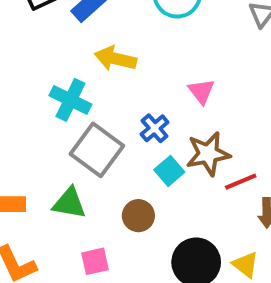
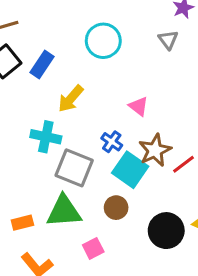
yellow arrow: (116, 59) -> (71, 99), turned -48
cyan square: (169, 171) -> (130, 170), size x1.6
green triangle: (69, 203) -> (64, 211), size x1.4

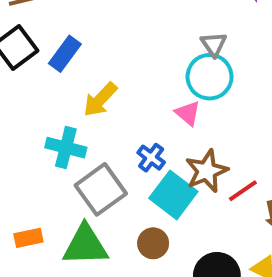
gray triangle: (168, 40) -> (214, 44), moved
cyan circle: (103, 41) -> (210, 77), moved
gray square: (74, 168) -> (101, 189), turned 30
orange rectangle: (22, 223) -> (28, 238), moved

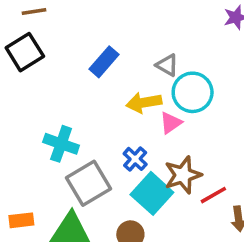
gray triangle: (214, 44) -> (167, 65), moved, turned -30
blue rectangle: (65, 54) -> (104, 62), moved
yellow arrow: (100, 100) -> (144, 103), moved, turned 32
pink triangle: (188, 113) -> (171, 123), turned 40

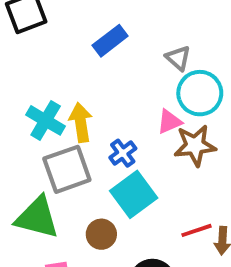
yellow arrow: (144, 103) -> (81, 122), moved, turned 80
brown star: (183, 175) -> (195, 145), moved
red line: (213, 195) -> (197, 230), moved

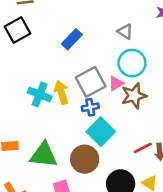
gray triangle: (178, 58) -> (125, 32), moved
blue cross: (123, 153) -> (90, 107), turned 35
gray square: (67, 169) -> (91, 82), moved
brown circle: (101, 234) -> (85, 159), size x1.5

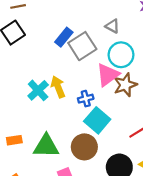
gray square: (91, 82) -> (82, 46), moved
pink triangle: (116, 83) -> (108, 75), size x1.6
cyan cross: (40, 94) -> (38, 90), turned 30

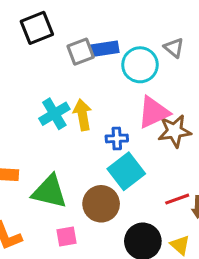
blue rectangle: (64, 37) -> (105, 49), turned 30
gray square: (82, 46) -> (81, 52), moved, size x0.7
cyan circle: (121, 55) -> (140, 65), moved

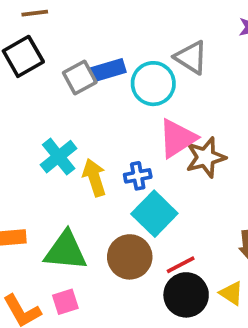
gray triangle: (174, 48) -> (191, 57), size x1.4
yellow arrow: (83, 115) -> (94, 178), moved
red line: (177, 199) -> (181, 265), moved
pink square: (67, 237) -> (65, 302), moved

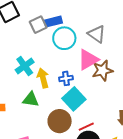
gray triangle: (191, 57) -> (97, 34), moved
cyan circle: (153, 84) -> (64, 38), moved
green triangle: (66, 251) -> (31, 99), moved, size x0.7

